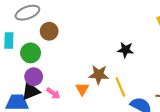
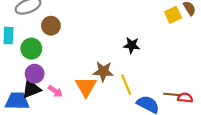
orange triangle: (82, 89) -> (86, 87), size x1.5

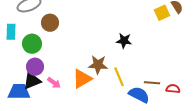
orange triangle: (86, 87) -> (82, 79), turned 30
brown line: (172, 94) -> (152, 83), moved

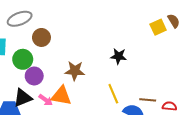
brown star: (98, 65) -> (75, 71), moved
purple circle: (35, 67) -> (34, 76), moved
orange triangle: (82, 79) -> (61, 96), moved, turned 40

